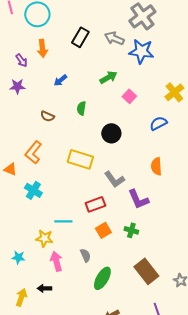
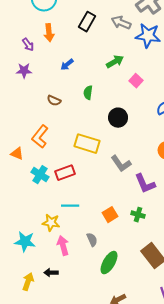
red rectangle: (95, 204) -> (65, 173), moved
cyan star: (18, 257) -> (25, 242), size x1.5

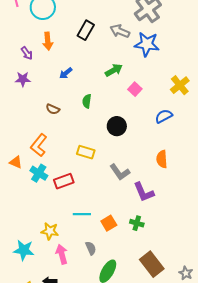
yellow rectangle: (87, 144) -> (86, 152), size x0.7
cyan cross: (40, 175) -> (39, 173), moved
cyan line: (70, 206) -> (82, 214), moved

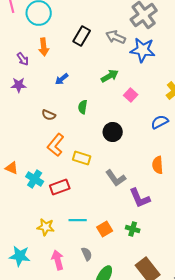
orange L-shape: (39, 145) -> (56, 145), moved
yellow star: (50, 231) -> (46, 227), moved

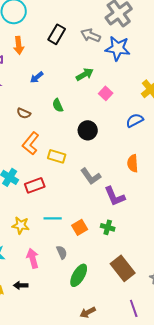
green semicircle: (83, 107) -> (58, 105), turned -32

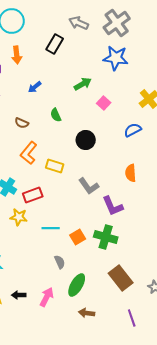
gray arrow: (91, 35) -> (79, 23), moved
yellow star: (21, 225) -> (19, 217), moved
green cross: (108, 227) -> (106, 237), size x1.6
pink arrow: (33, 258) -> (47, 297), moved, turned 42
brown arrow: (88, 312) -> (87, 313), moved, turned 35

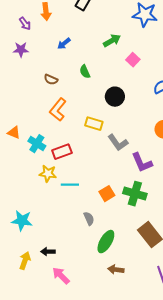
yellow rectangle: (55, 166) -> (94, 124), moved
cyan line: (51, 228) -> (70, 185), moved
pink arrow: (47, 297) -> (61, 276), moved, turned -72

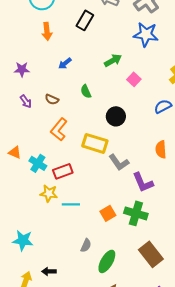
purple arrow: (25, 24) -> (26, 101), moved
yellow rectangle: (94, 124) -> (95, 143), size x1.4
gray semicircle: (89, 219) -> (86, 245), moved, turned 48

